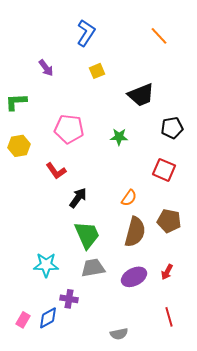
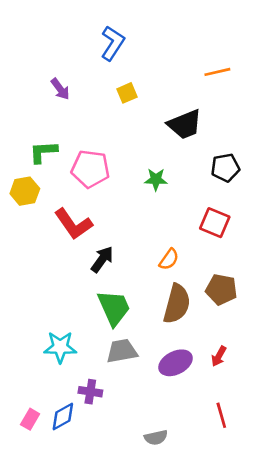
orange line: (159, 36) -> (217, 72), moved, turned -60
green L-shape: (16, 102) -> (43, 152), moved
red L-shape: (56, 171) -> (73, 224), size x1.4

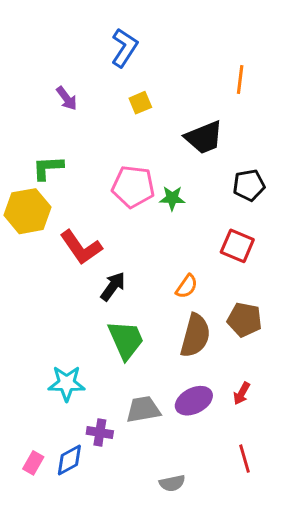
orange line: (217, 72) -> (240, 79), turned -70
pink pentagon: (90, 169) -> (133, 187), moved
yellow hexagon: (25, 191) -> (27, 211), size x1.4
gray trapezoid: (122, 351) -> (143, 409), moved

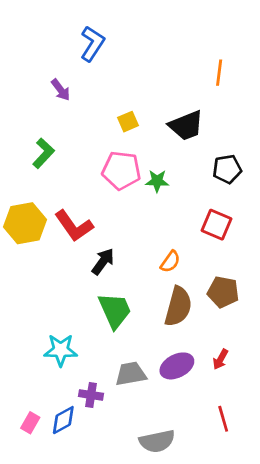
blue L-shape: (124, 48) -> (92, 44), moved
yellow square: (140, 103) -> (128, 122), moved
green L-shape: (48, 168) -> (43, 153), turned 136
yellow hexagon: (27, 211) -> (25, 223), moved
gray semicircle: (172, 483) -> (157, 441), size x1.5

